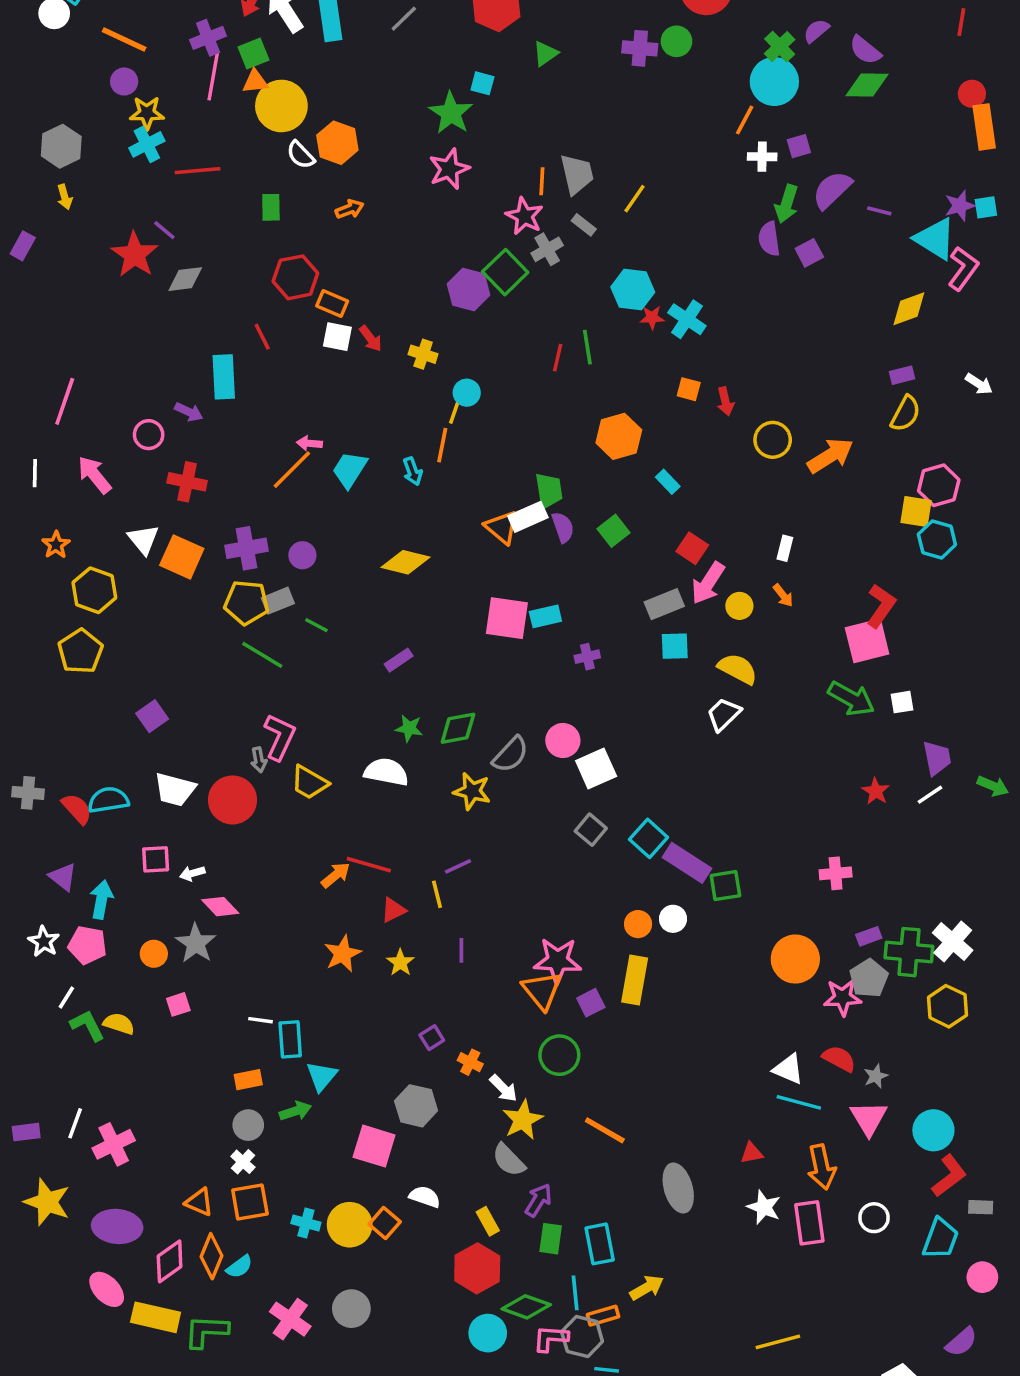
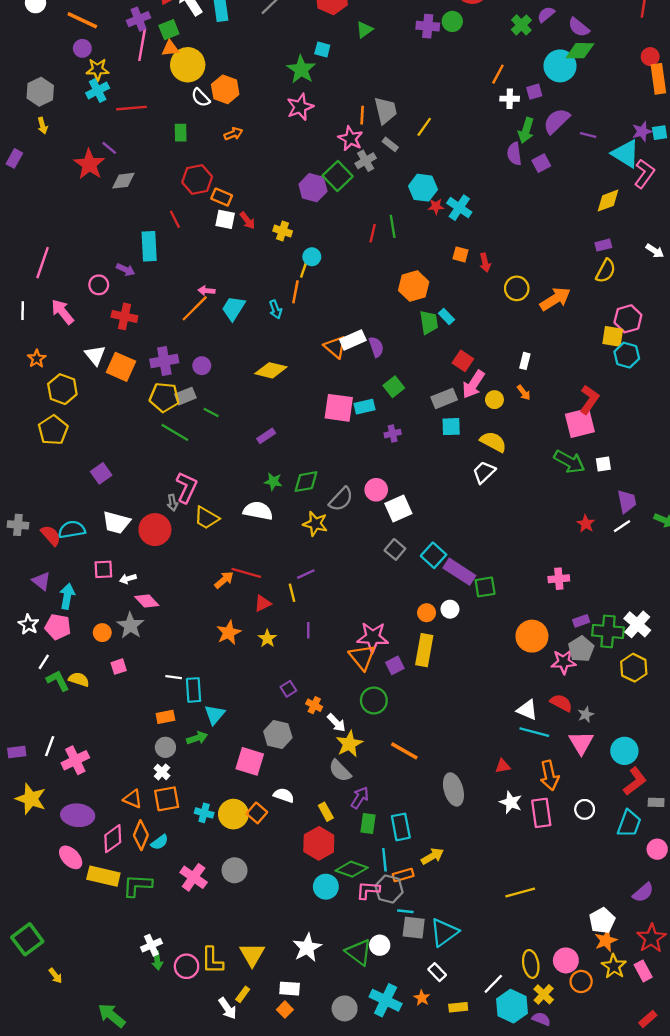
cyan circle: (774, 82) -> (560, 66), moved
green trapezoid: (549, 491) -> (429, 322), moved
green square: (614, 531) -> (394, 387), moved

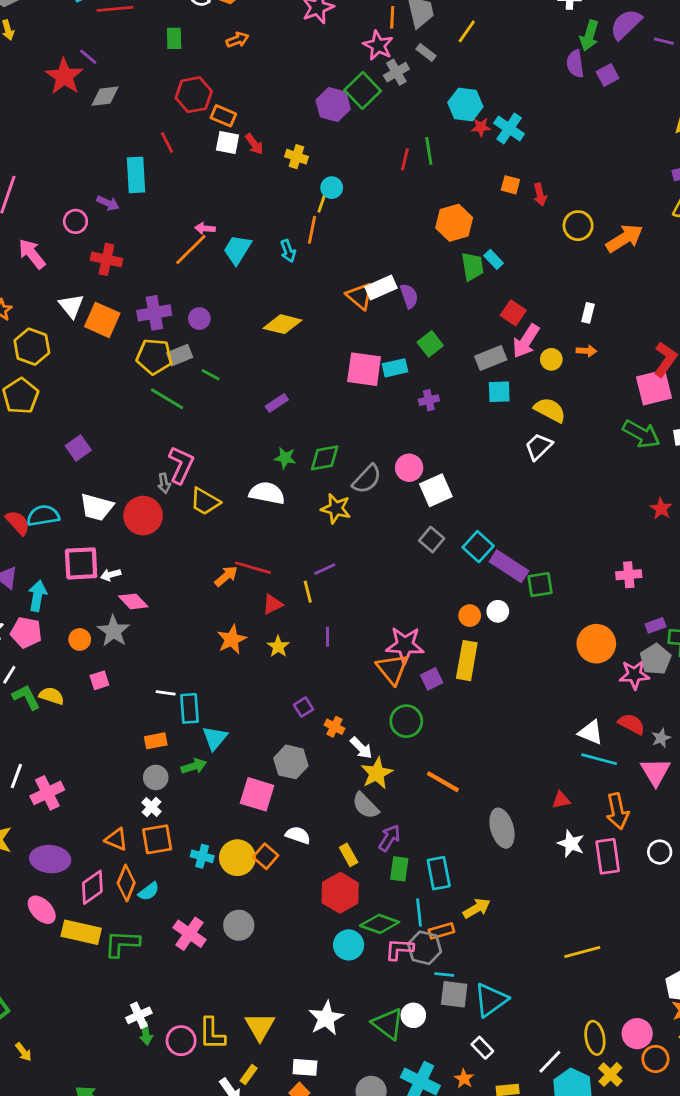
orange arrow: (524, 393) -> (586, 351), turned -49
pink square: (103, 569) -> (81, 563), size x1.5

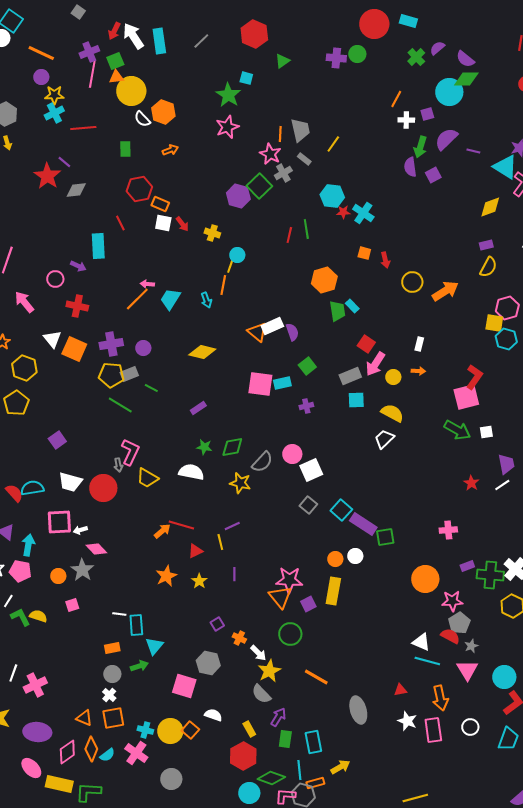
gray pentagon: (655, 659) -> (459, 623), moved
pink cross: (190, 934) -> (136, 753), moved

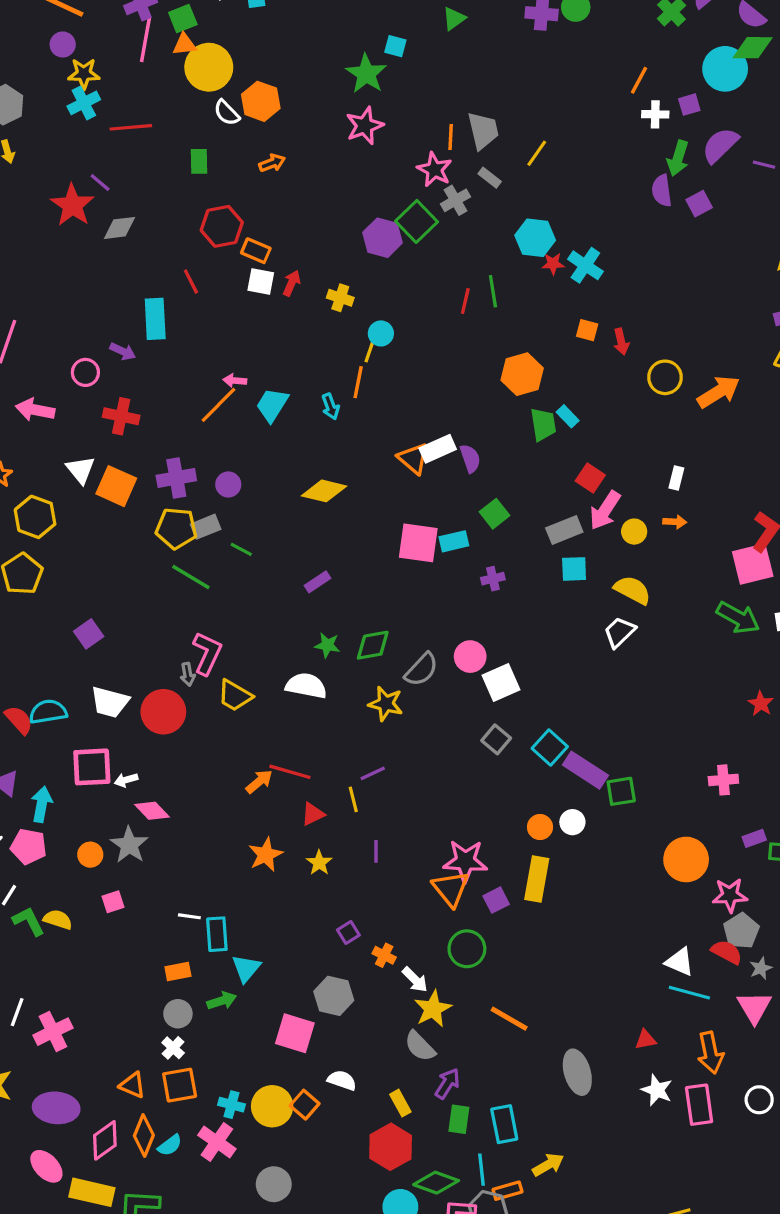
red arrow: (182, 224) -> (292, 283), turned -119
pink arrow: (24, 302) -> (35, 410), turned -40

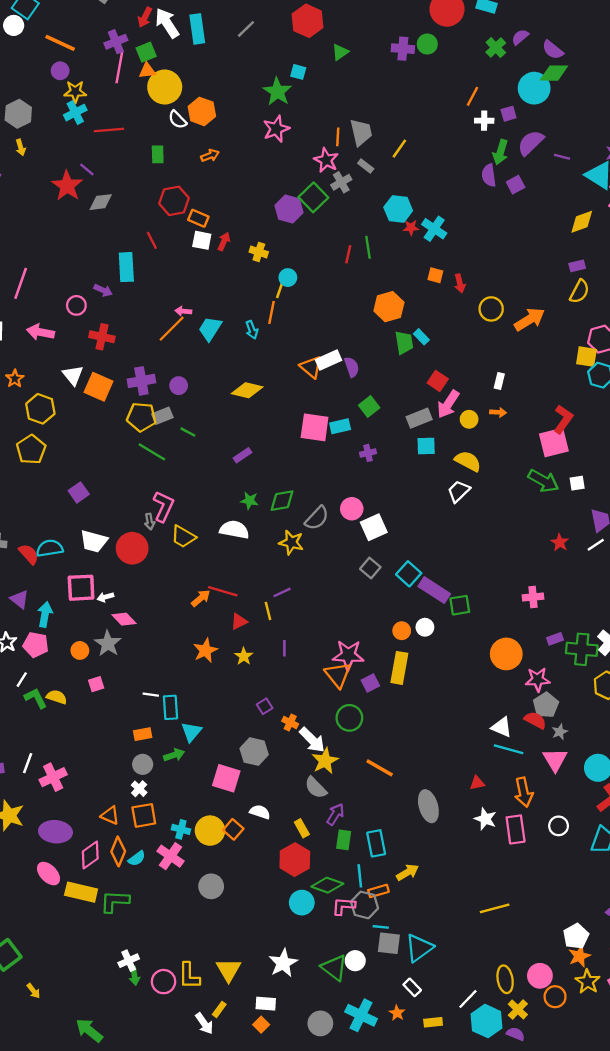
white arrow: (415, 980) -> (312, 740), size x1.4

